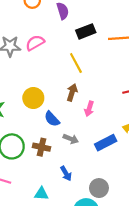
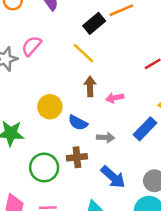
black rectangle: (86, 31) -> (94, 23), moved
pink arrow: (89, 109) -> (115, 98), turned 80
blue arrow: (66, 174) -> (113, 177), size x1.5

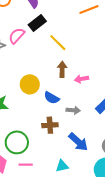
black rectangle: (94, 23) -> (37, 23), moved
green circle: (44, 167) -> (17, 142), moved

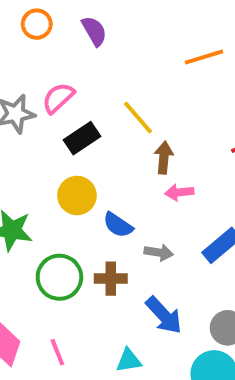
black rectangle: (37, 23) -> (82, 138), moved
brown arrow: (62, 69) -> (164, 158), moved
green circle: (17, 142) -> (59, 277), moved
pink line: (26, 165) -> (57, 352), turned 64

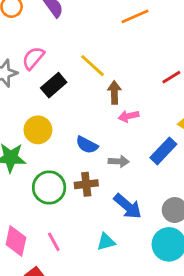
yellow circle: (77, 196) -> (38, 130), moved

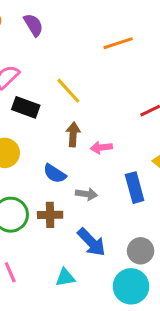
black rectangle: (54, 85) -> (26, 107), turned 55
brown arrow: (114, 92) -> (73, 134), moved
blue rectangle: (163, 151) -> (135, 188), turned -64

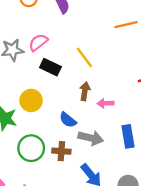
gray arrow: (86, 194) -> (91, 138), size x1.5

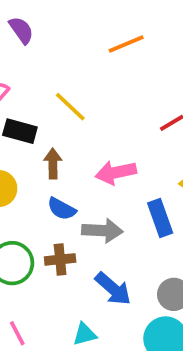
brown arrow: (85, 91) -> (53, 163), moved
pink arrow: (105, 103) -> (116, 173), size x1.5

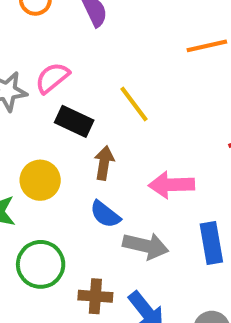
brown cross: (60, 259) -> (95, 296), moved

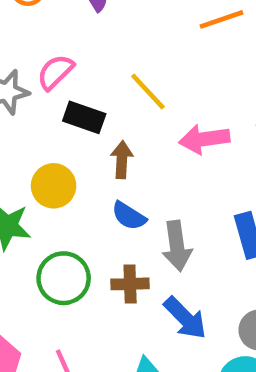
pink arrow: (171, 185) -> (204, 139), moved
gray arrow: (146, 246) -> (177, 246), turned 75
brown cross: (95, 296) -> (130, 284), moved

